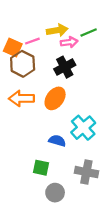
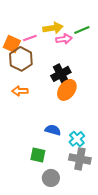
black cross: (65, 67) -> (61, 74), moved
orange arrow: (22, 98) -> (20, 91), size x0.7
orange ellipse: (55, 98) -> (67, 90), moved
cyan cross: (83, 128) -> (77, 139), moved, size x0.7

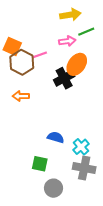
yellow arrow: (53, 28) -> (70, 15), moved
pink line: (30, 38) -> (40, 55), moved
orange ellipse: (67, 90) -> (77, 64), moved

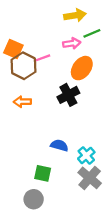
black cross: (64, 78) -> (68, 95), moved
gray cross: (84, 168) -> (90, 178), turned 30
gray circle: (53, 188) -> (34, 199), moved

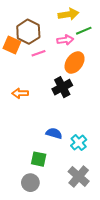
brown hexagon: (23, 66) -> (28, 32), moved
gray cross: (90, 178) -> (79, 176), moved

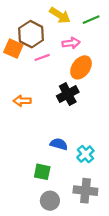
yellow arrow: (68, 14) -> (60, 15), moved, turned 42
green line: (84, 31) -> (91, 20), moved
gray cross: (79, 176) -> (85, 191), turned -35
gray circle: (30, 183) -> (50, 201), moved

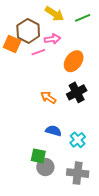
pink arrow: (71, 43) -> (52, 39), moved
black cross: (68, 94) -> (77, 92), moved
orange arrow: (22, 101) -> (48, 97), moved, turned 35
gray circle: (50, 201) -> (45, 167), moved

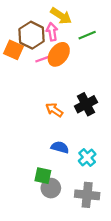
green line: (83, 18) -> (87, 35), moved
pink arrow: (52, 39) -> (52, 32), moved, turned -91
orange ellipse: (74, 61) -> (59, 54), moved

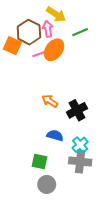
black cross: (86, 104) -> (77, 110), moved
gray circle: (51, 188) -> (47, 184), moved
gray cross: (87, 195) -> (80, 161), moved

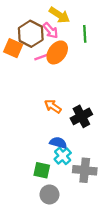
pink arrow: (48, 29) -> (51, 30), turned 147
green line: (80, 32) -> (85, 34), turned -70
cyan cross: (80, 145) -> (63, 156), moved

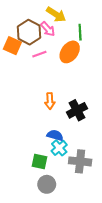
orange ellipse: (57, 52) -> (70, 52), moved
orange arrow: (53, 106) -> (50, 101), turned -126

